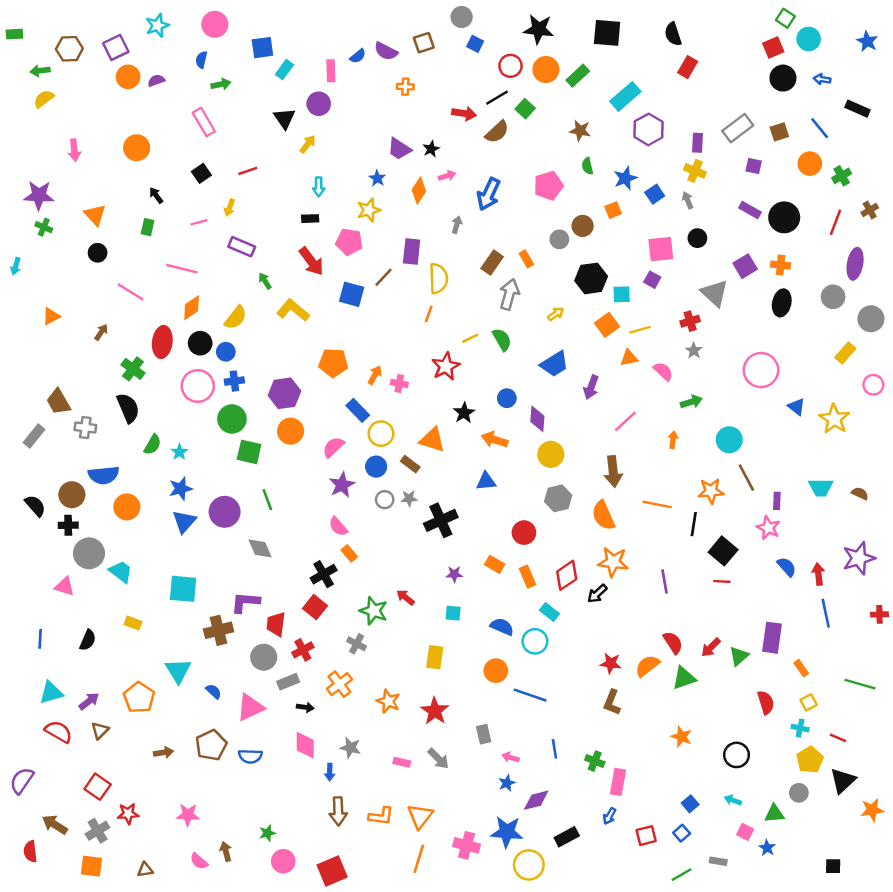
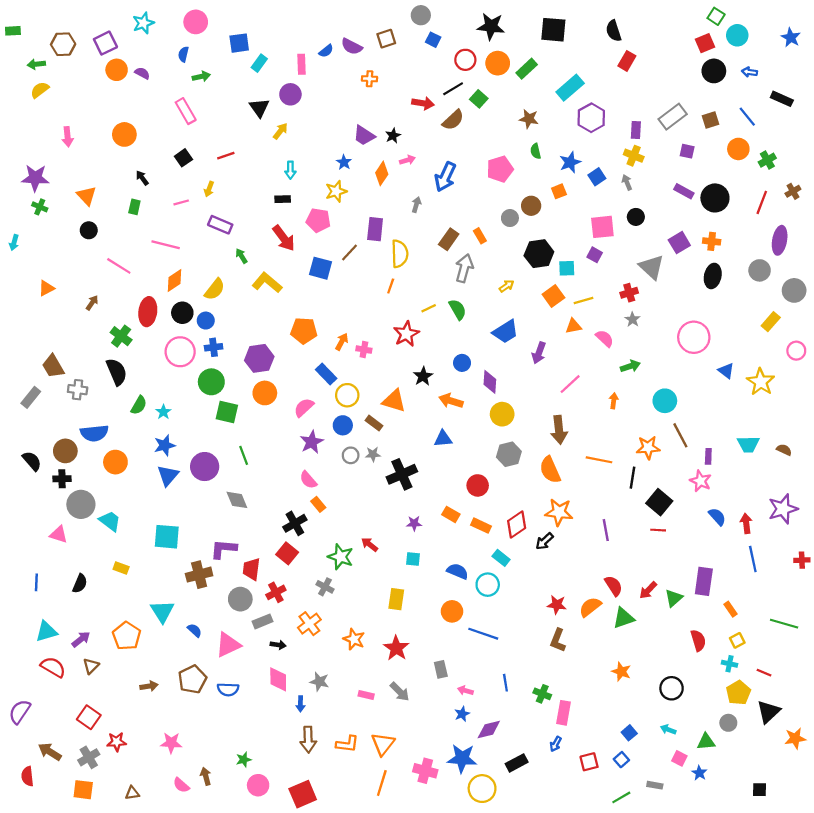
purple semicircle: (156, 81) -> (142, 73), turned 48
orange rectangle: (528, 577) -> (481, 526), turned -42

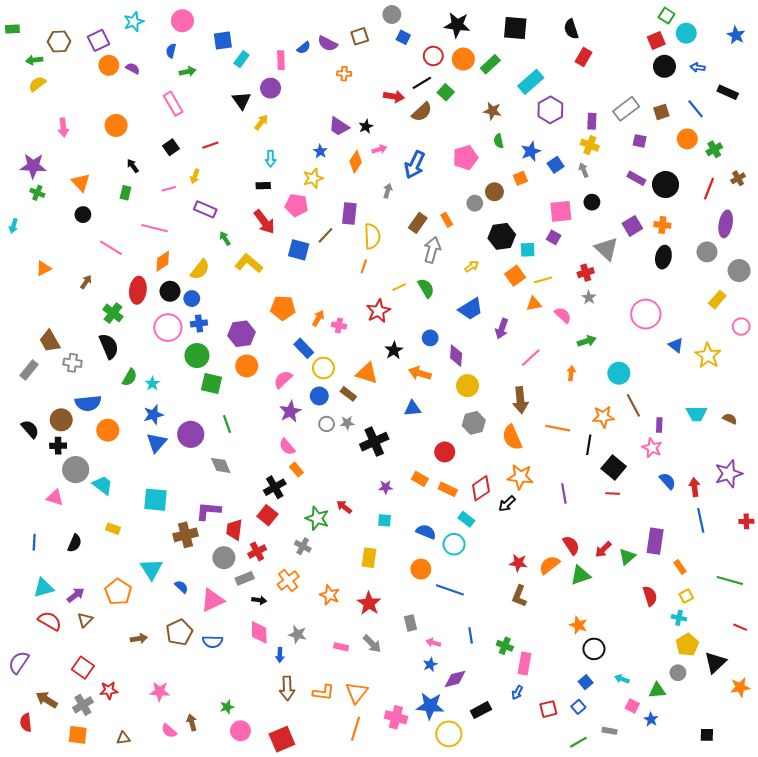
red line: (764, 673) -> (740, 627), moved
black circle: (672, 688) -> (594, 649), moved

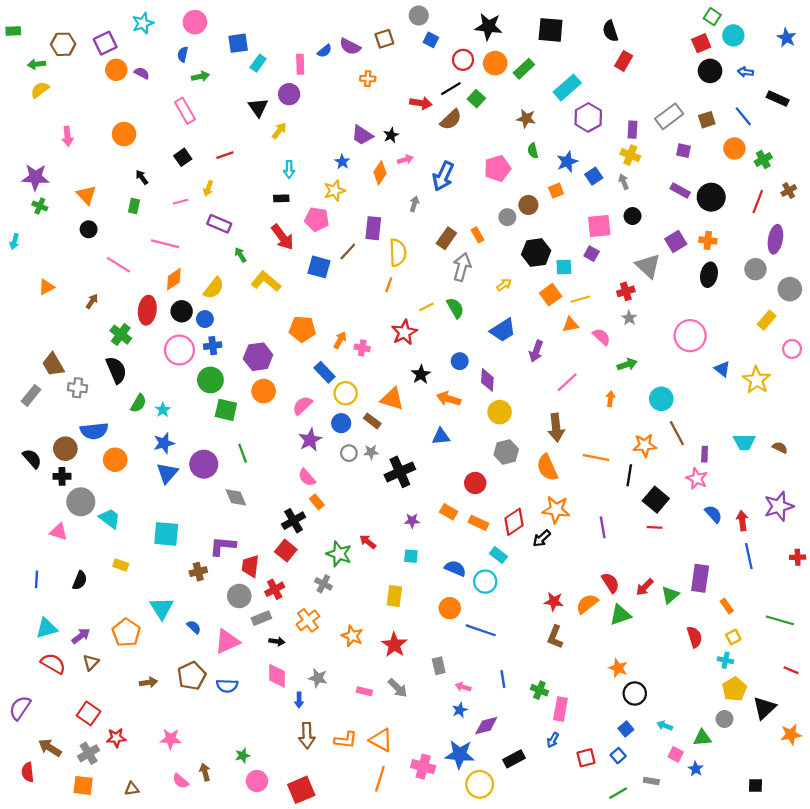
brown cross: (186, 535) -> (198, 572), size x0.7
orange triangle: (357, 692) -> (381, 740), turned -40

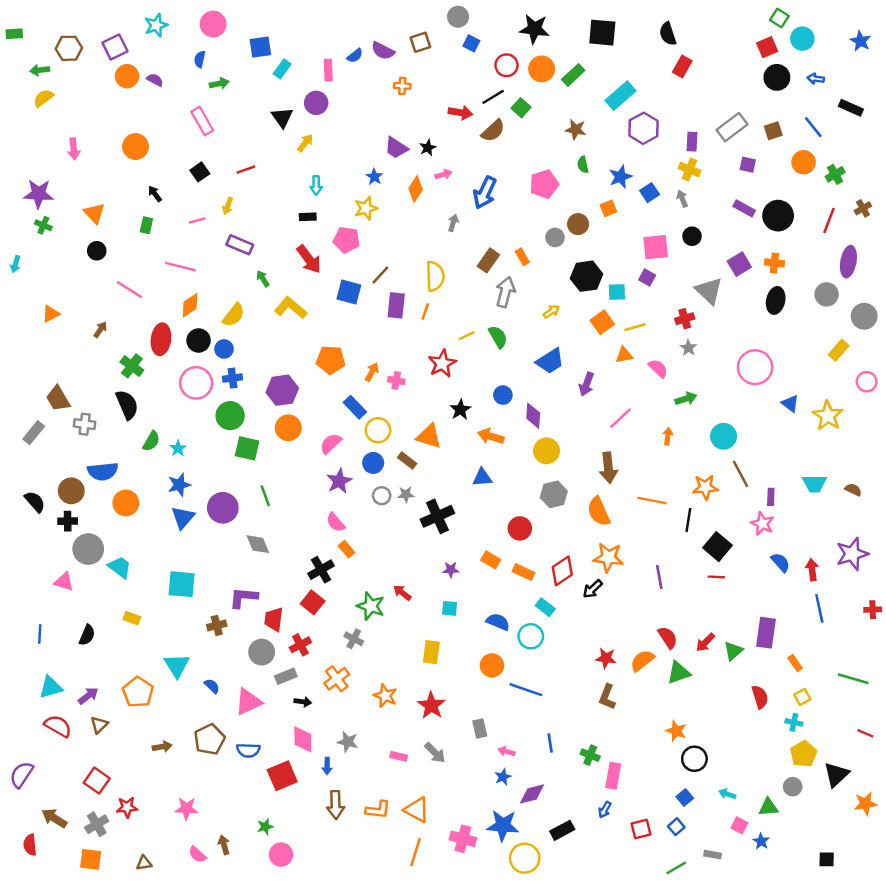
purple rectangle: (373, 228) -> (396, 305), moved
red square: (301, 790) -> (282, 776), moved

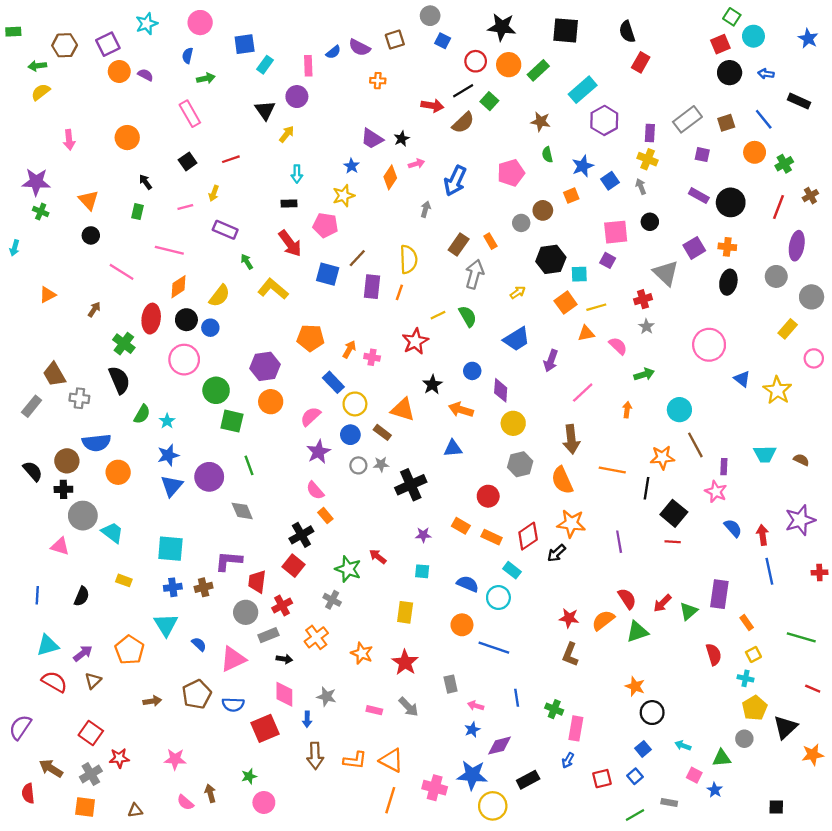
blue cross: (233, 378) -> (173, 587), moved

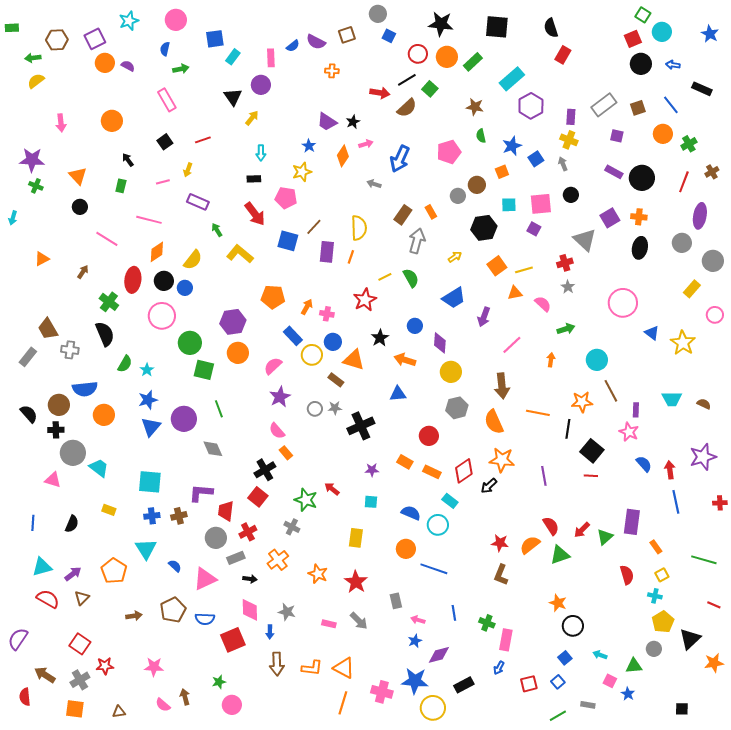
gray arrow: (426, 209) -> (374, 184), turned -88
cyan square: (579, 274) -> (509, 205), moved
blue circle: (350, 435) -> (333, 342), moved

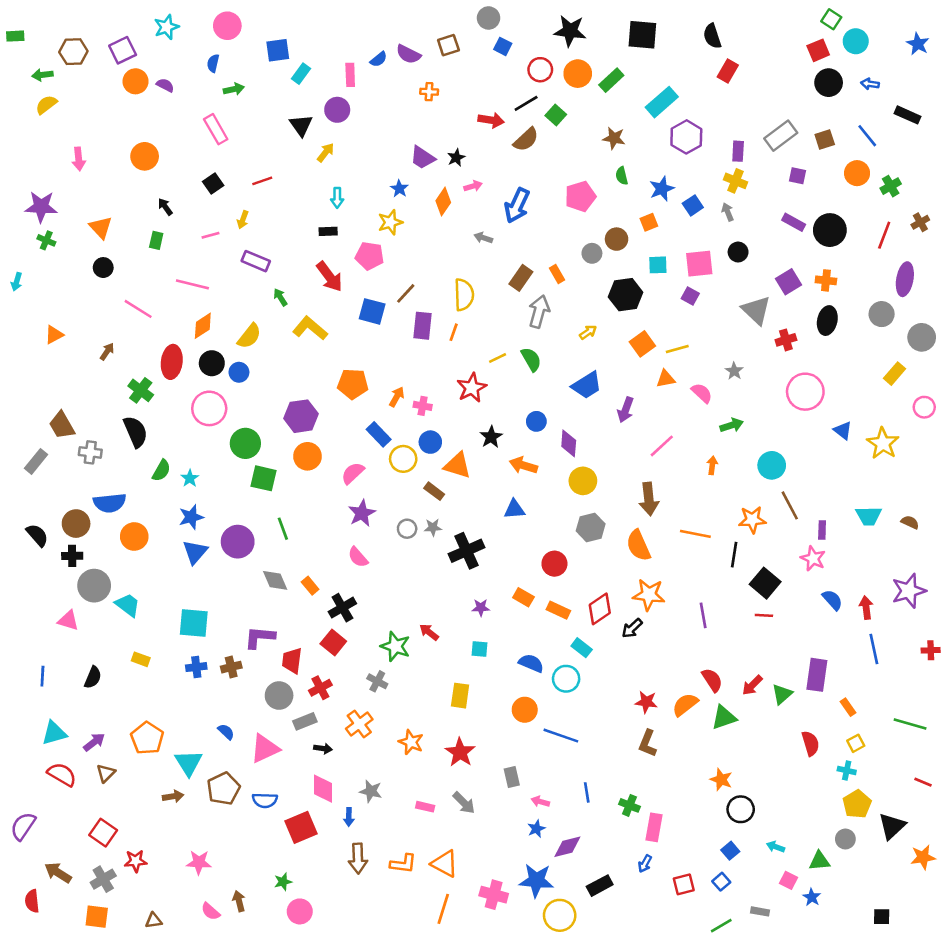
red cross: (565, 263) -> (786, 340), moved
orange rectangle: (286, 453) -> (310, 586), moved
cyan triangle: (146, 549) -> (189, 763), moved

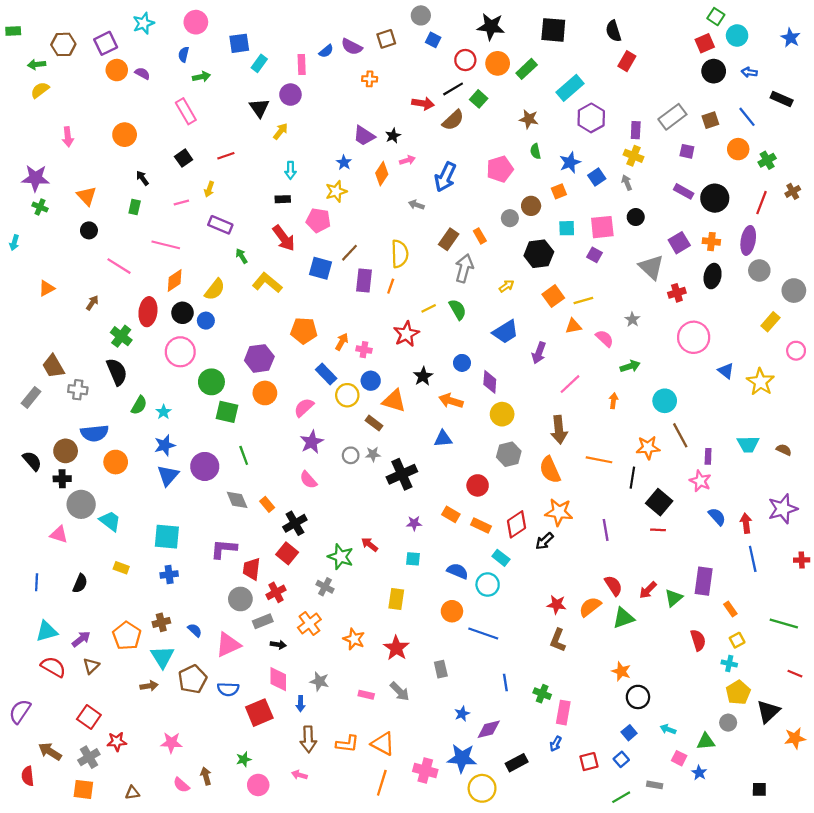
purple ellipse: (905, 279) -> (748, 240), moved
brown cross: (231, 667) -> (161, 622), moved
pink arrow: (540, 802) -> (299, 775), moved

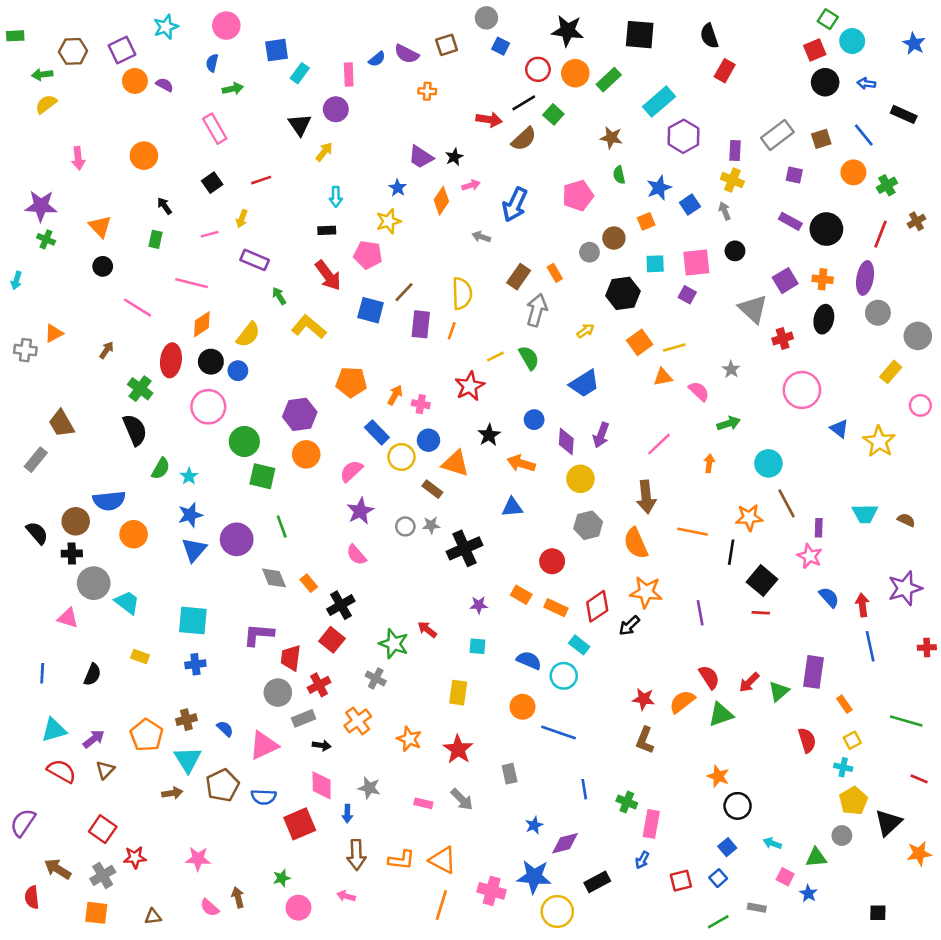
purple arrow: (539, 353) -> (601, 435), moved
gray cross: (78, 390) -> (25, 350), moved

